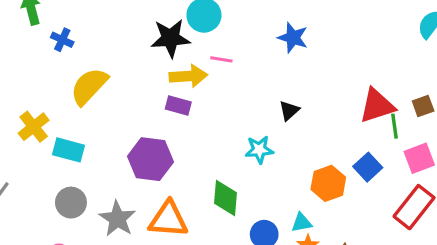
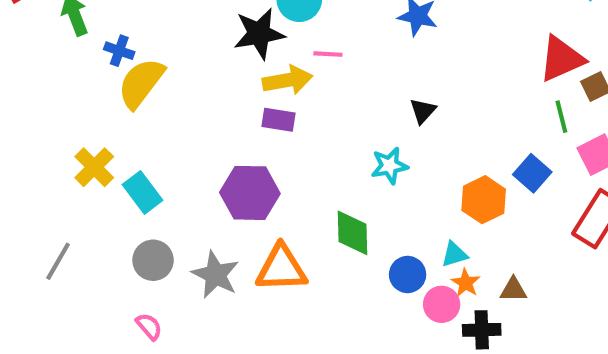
yellow semicircle: (89, 86) -> (141, 83), moved
red triangle: (377, 106) -> (561, 59), moved
cyan rectangle: (68, 150) -> (143, 192), turned 44

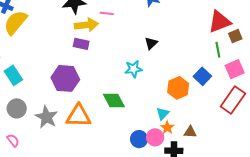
green diamond: (352, 233) -> (114, 101), turned -30
cyan triangle: (454, 254) -> (163, 114), turned -32
blue circle: (408, 274) -> (139, 139), moved

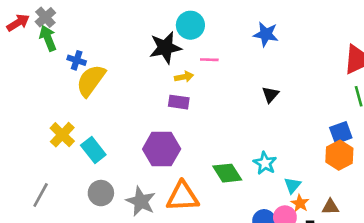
yellow arrow: (86, 25) -> (184, 77), size x0.6
cyan star: (134, 69) -> (265, 163), moved, turned -30
blue square: (202, 76) -> (341, 133), turned 30
orange hexagon: (178, 88) -> (339, 155), moved

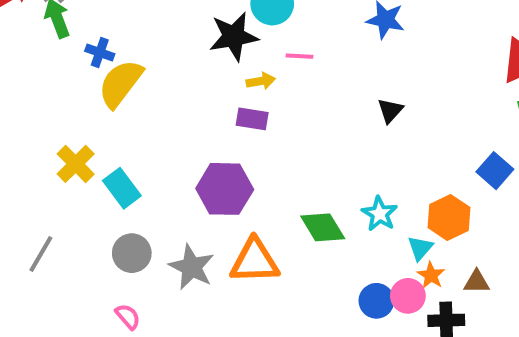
blue square: (341, 133) -> (495, 171), turned -30
orange hexagon: (339, 155) -> (449, 217), moved

